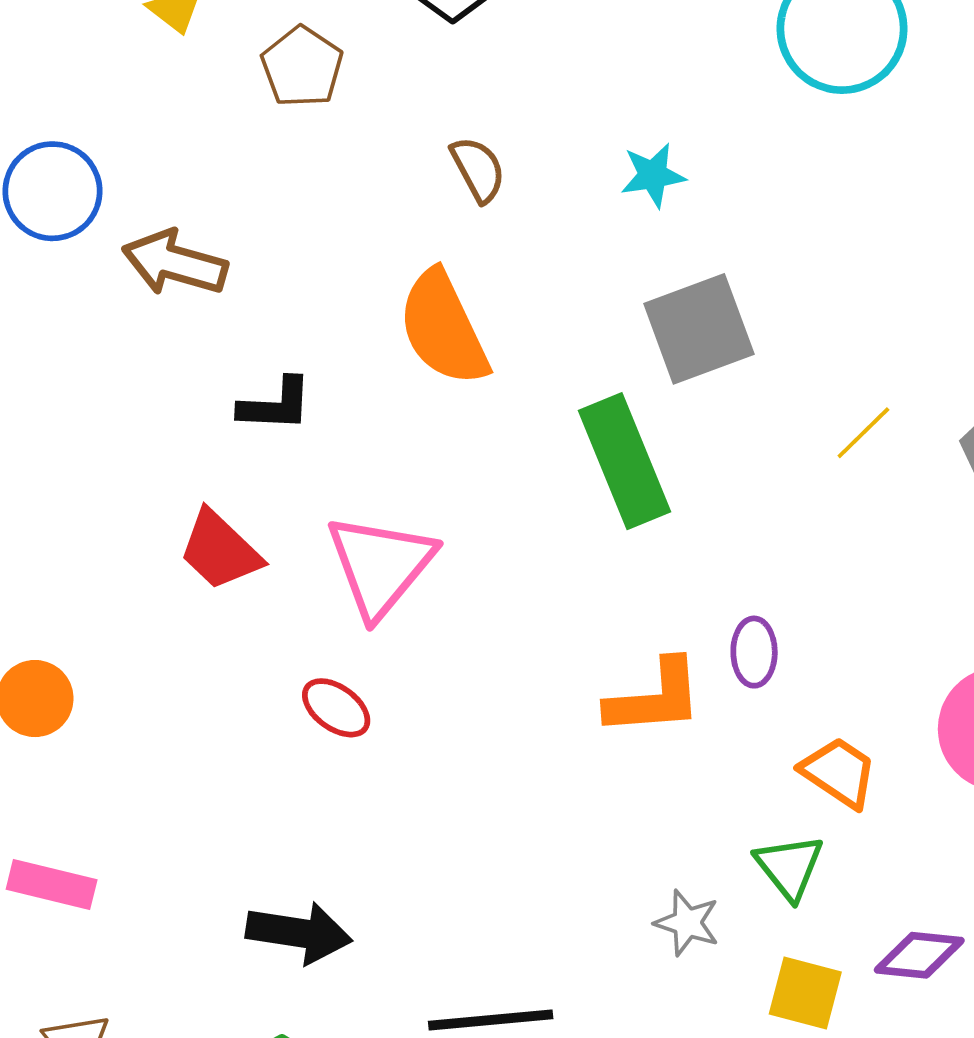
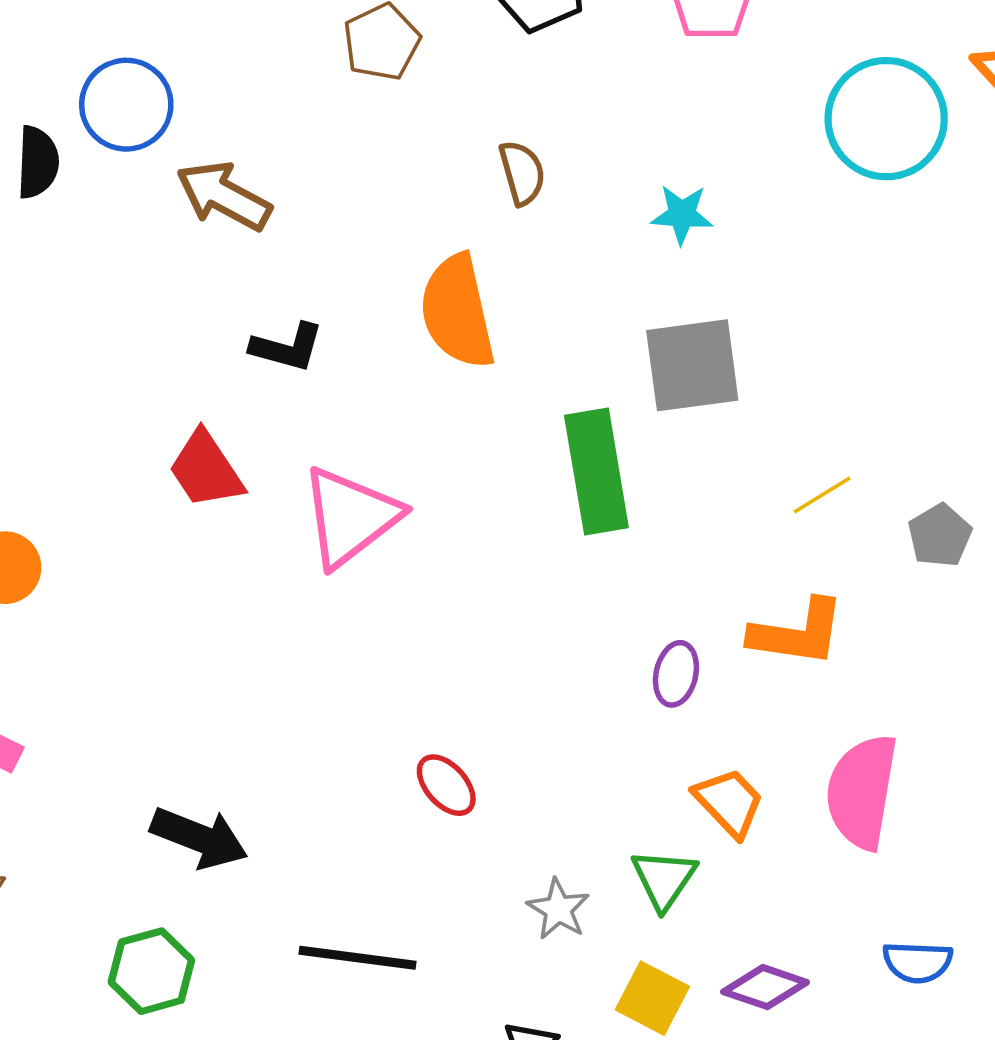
orange L-shape: (655, 698) -> (797, 633), moved
red ellipse: (336, 708) -> (446, 785), moved

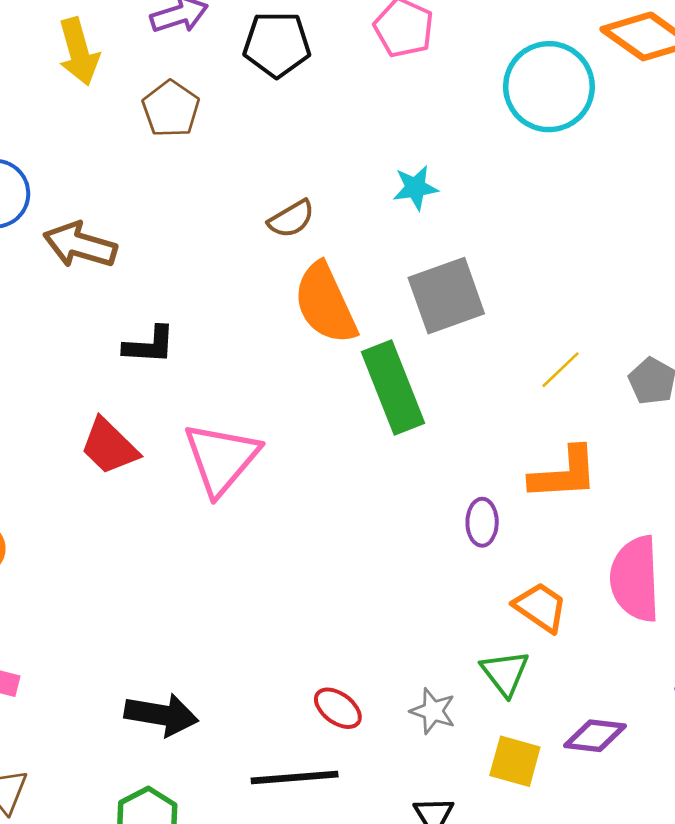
brown semicircle: (522, 173) -> (291, 219), moved, turned 87
orange semicircle: (457, 312) -> (325, 303), moved
red ellipse: (446, 785) -> (338, 708), moved

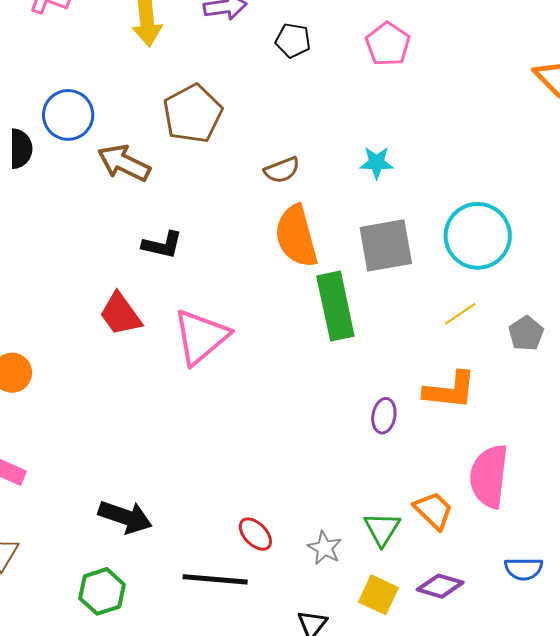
black pentagon: (277, 44) -> (293, 40), size x0.7
cyan circle: (549, 87) -> (478, 236), moved
brown pentagon: (171, 109) -> (193, 114), moved, size x1.4
orange trapezoid: (540, 607) -> (433, 510), moved

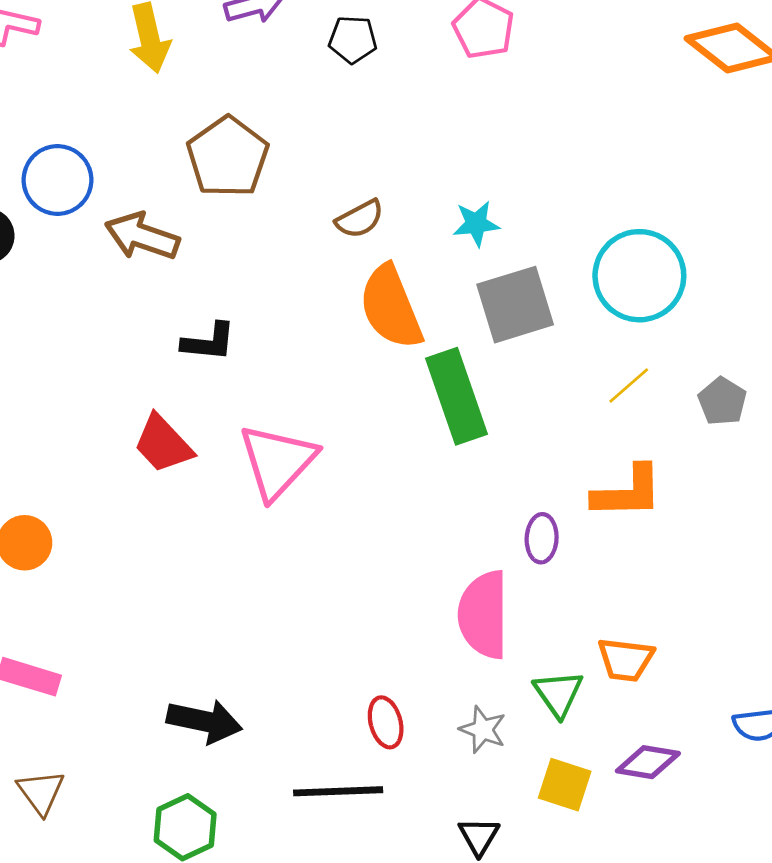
cyan star: (377, 163) -> (476, 224), moved
pink semicircle: (489, 476) -> (484, 615), moved
orange trapezoid: (433, 510) -> (626, 660), turned 150
red ellipse: (255, 534) -> (386, 722), turned 36

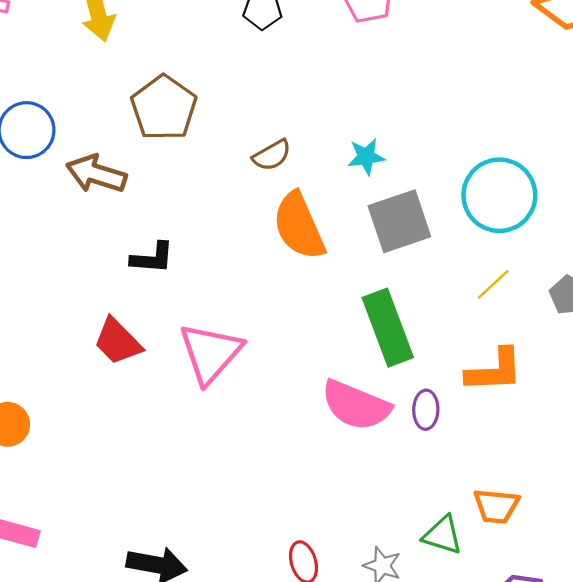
green rectangle: (456, 396) -> (388, 328), moved
pink semicircle: (484, 615) -> (356, 405), moved, turned -66
green triangle: (558, 694) -> (443, 535), turned -36

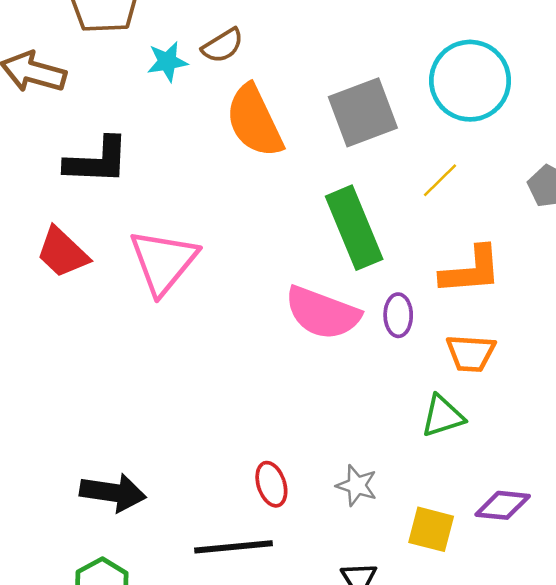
cyan star: (366, 157) -> (167, 62), moved
black L-shape: (152, 258) -> (97, 161), size x1.4
yellow line: (493, 284) -> (440, 180), moved
orange trapezoid: (496, 506) -> (471, 353), moved
green triangle: (443, 535) -> (443, 416), moved, turned -33

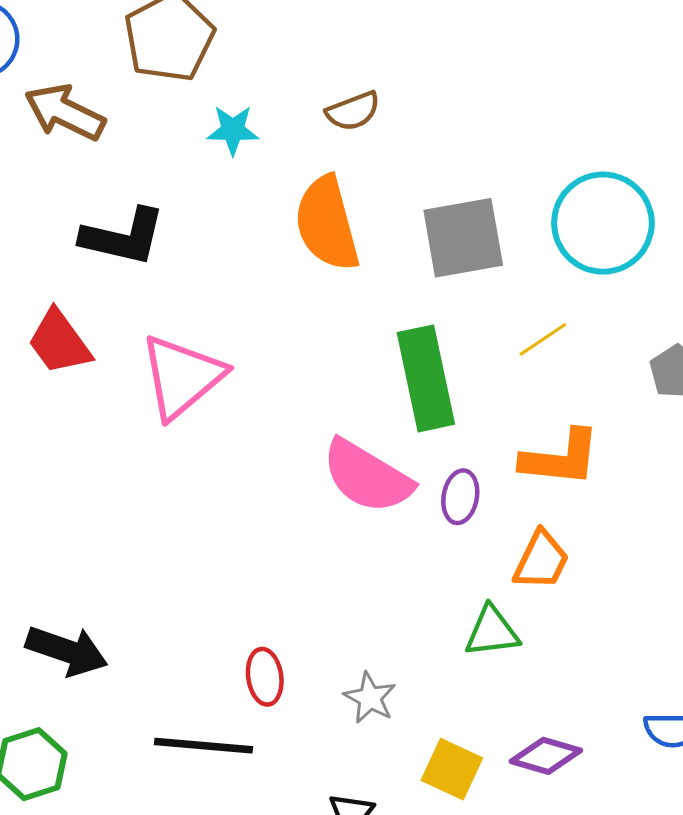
brown semicircle: (223, 46) -> (353, 111), moved
orange trapezoid: (471, 353) -> (541, 560), turned -78

